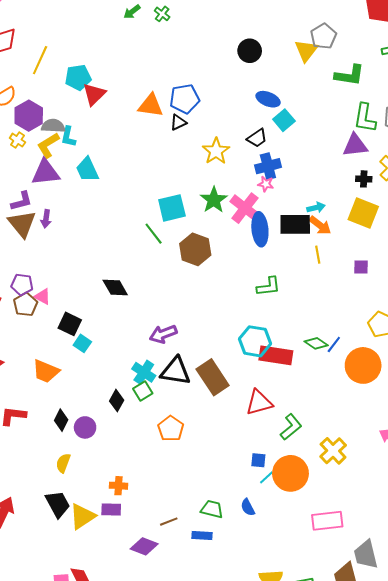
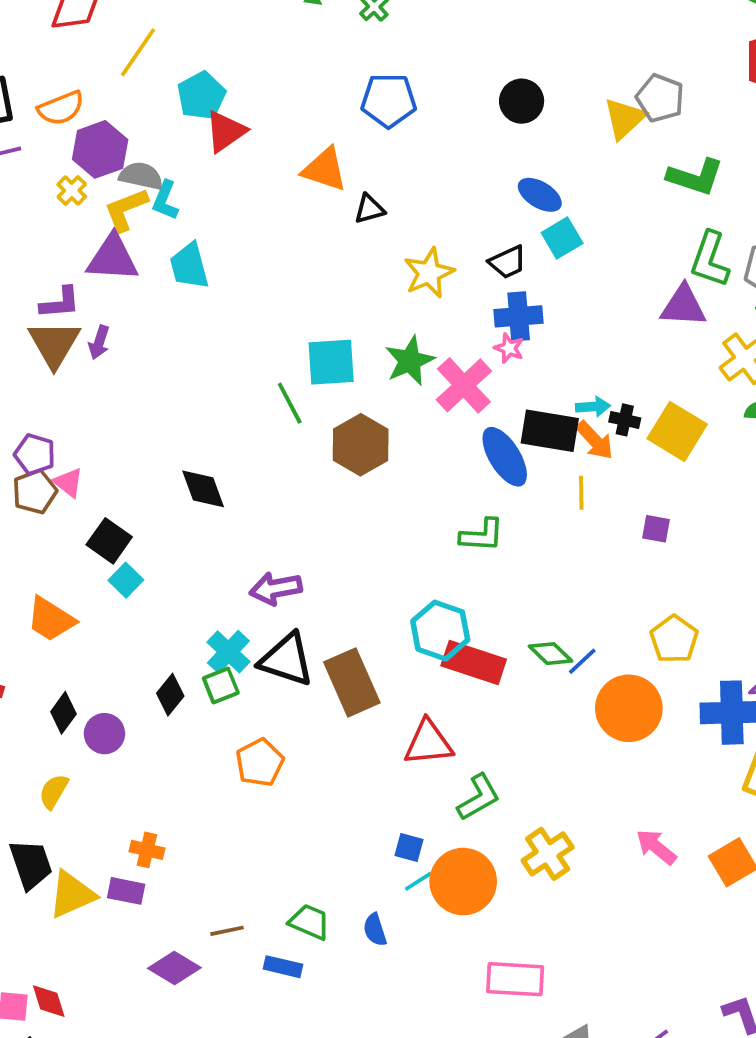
gray pentagon: (323, 36) -> (660, 98), turned -30
cyan pentagon: (78, 77) -> (201, 96), turned -30
blue pentagon: (185, 99) -> (389, 100), moved
black cross: (364, 179) -> (625, 420), moved
blue ellipse: (260, 229) -> (505, 457), moved, turned -36

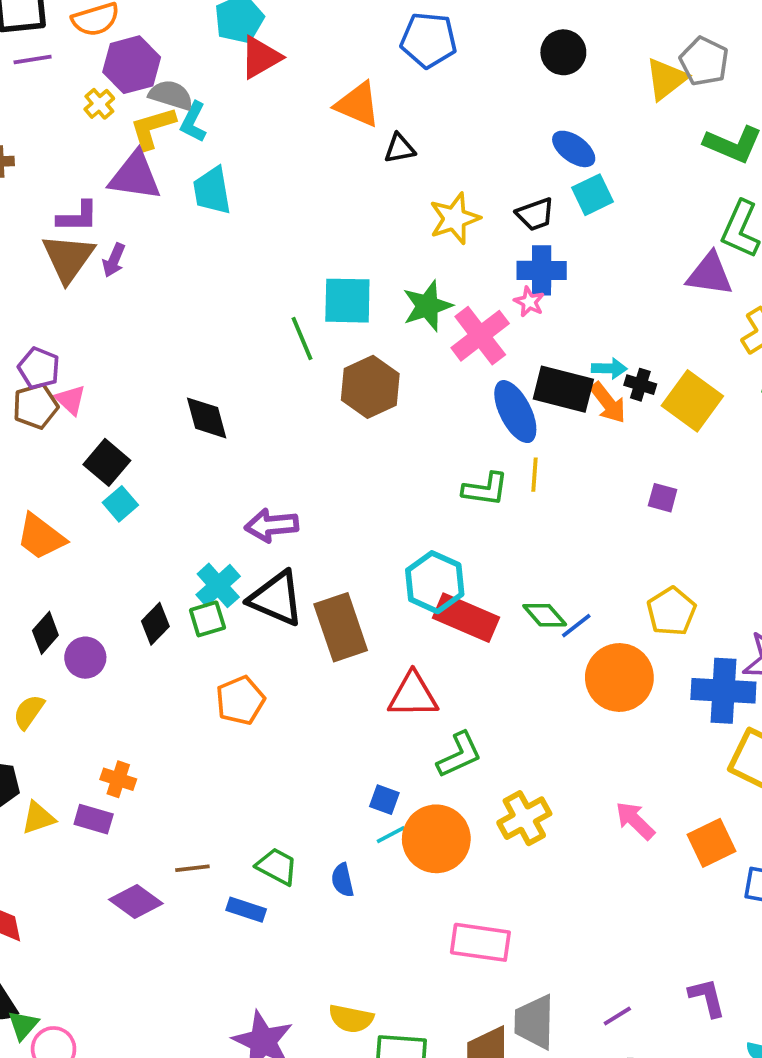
yellow line: (581, 493) -> (535, 475), moved
yellow triangle: (72, 894) -> (38, 818), size x0.7

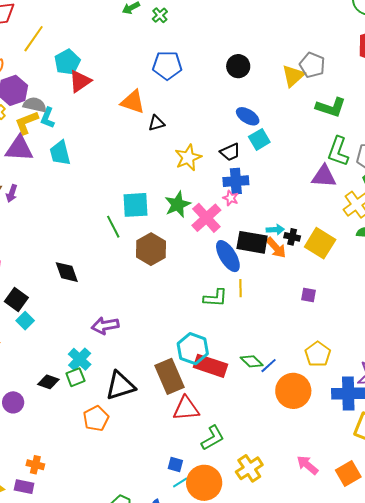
black triangle: (276, 598) -> (120, 386), moved, turned -36
black diamond: (155, 624) -> (48, 382), turned 70
brown rectangle: (341, 627) -> (169, 376), moved

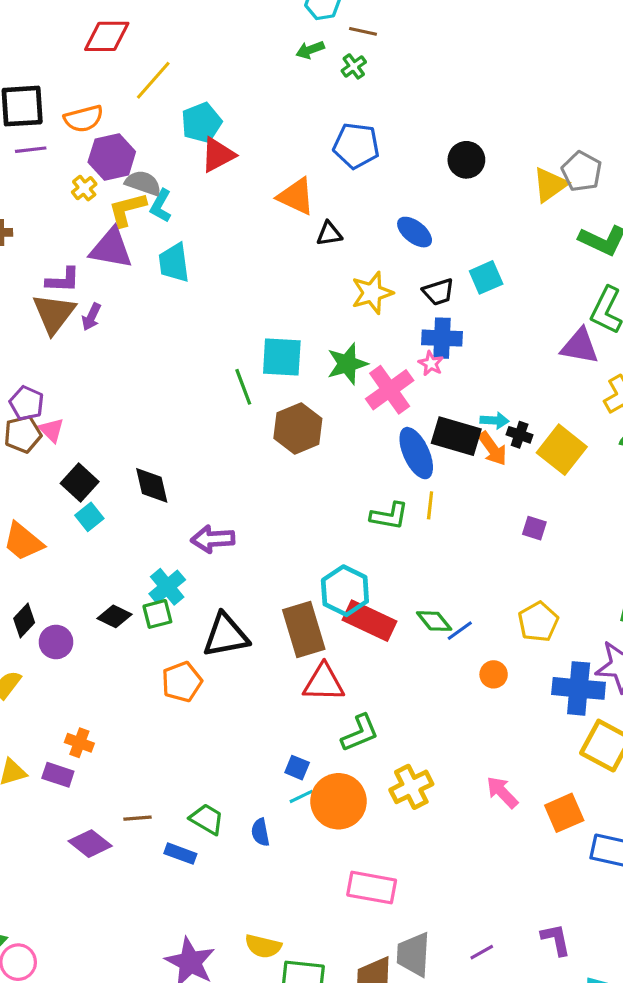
blue ellipse: (248, 116) -> (415, 232), moved
black diamond: (67, 272) -> (152, 485), moved
orange circle: (293, 391) -> (494, 674), size x0.5

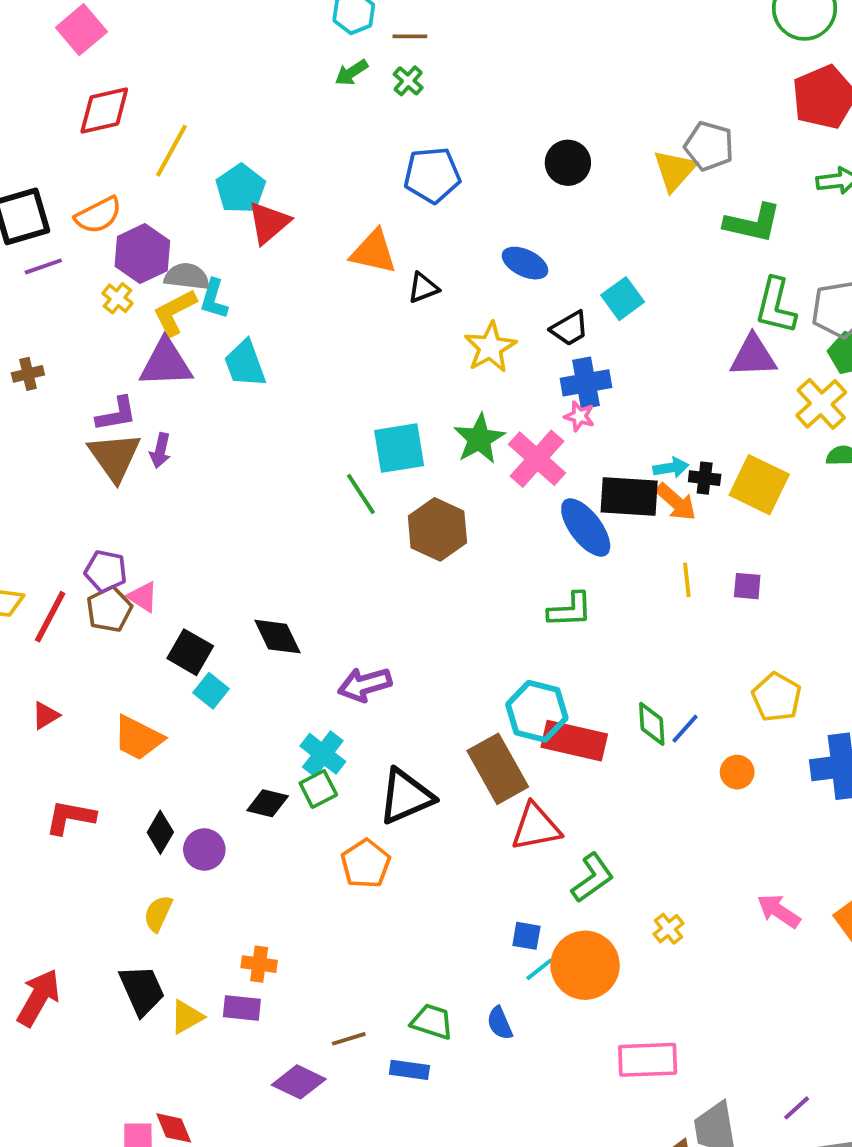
yellow line: (430, 505) -> (687, 580), moved
green diamond: (434, 621) -> (652, 724), turned 48
yellow cross: (411, 787) -> (668, 929), size x0.6

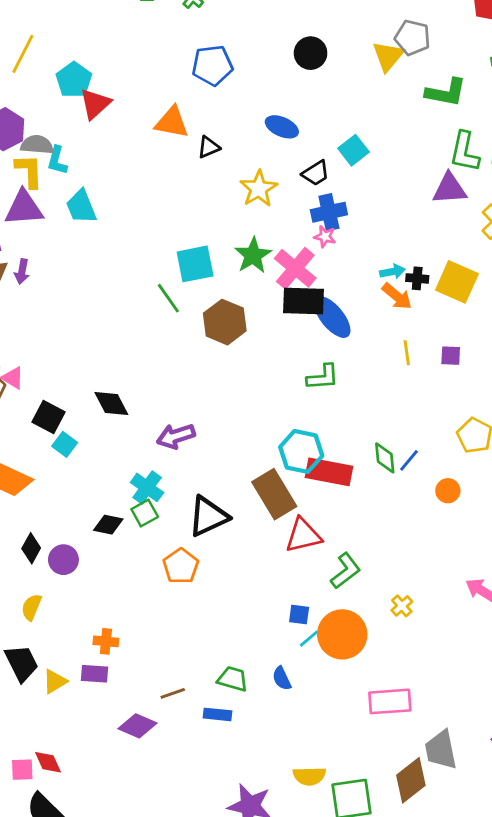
yellow L-shape: (175, 312) -> (29, 171), turned 117
black rectangle: (629, 497) -> (304, 301), moved

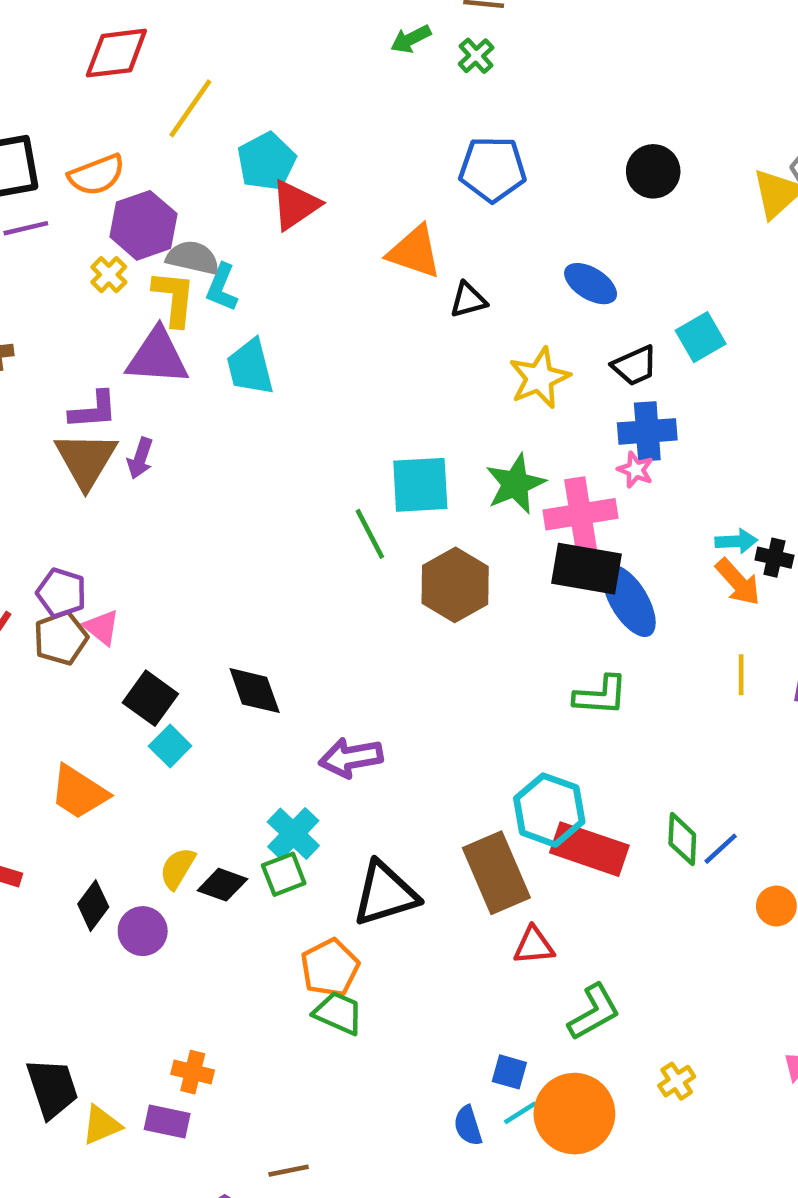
pink cross: (295, 268) -> (581, 514), turned 33
red triangle: (303, 535) -> (534, 946), size x0.7
yellow semicircle: (31, 607) -> (177, 868), moved
blue semicircle: (282, 678) -> (468, 1126), moved
green trapezoid: (233, 679) -> (338, 1013), moved

